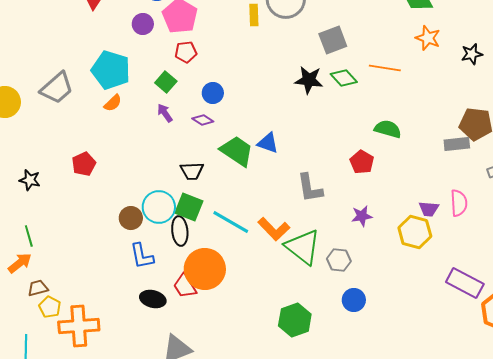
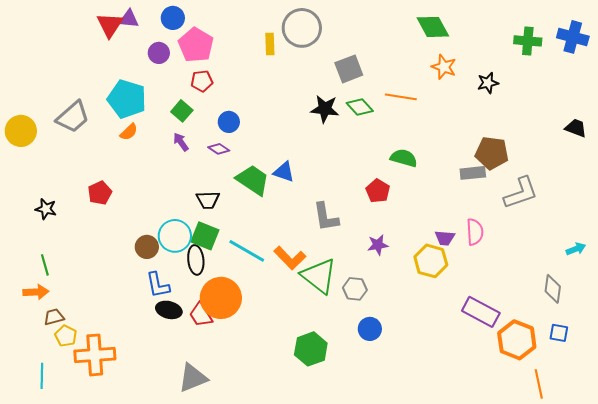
orange arrow: (20, 263) -> (36, 292), turned 35
black ellipse: (153, 299) -> (169, 310), moved

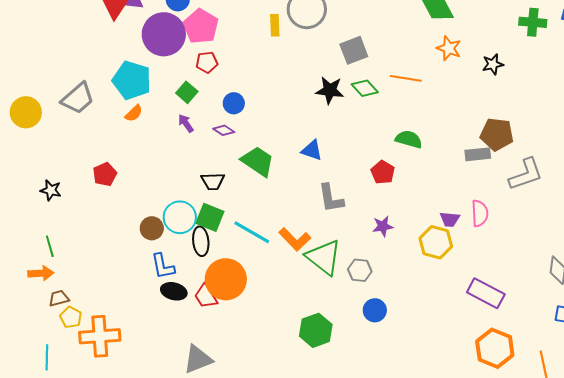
purple circle: (159, 53) -> (164, 34), size x2.0
blue triangle: (284, 172) -> (312, 150), moved
orange hexagon: (517, 340) -> (495, 348), moved

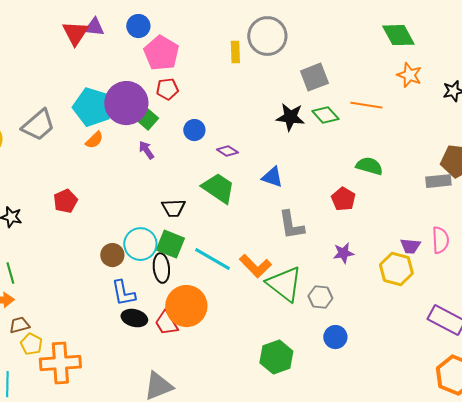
purple circle: (164, 34) -> (126, 103), moved
purple diamond: (224, 130) -> (227, 151), moved

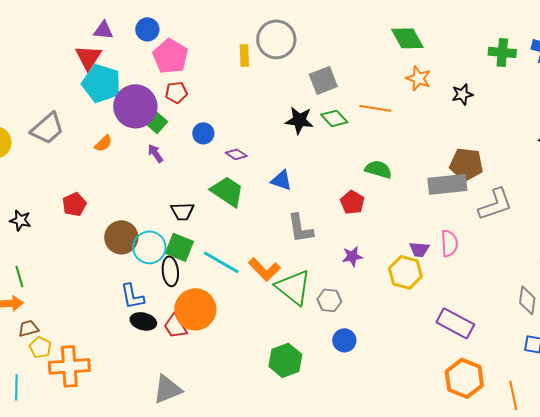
red triangle: (75, 33) -> (88, 57), moved
cyan pentagon: (92, 107) -> (101, 83), moved
gray rectangle: (438, 181) -> (447, 184), size x1.5
brown circle: (112, 255) -> (121, 237), moved, size x1.4

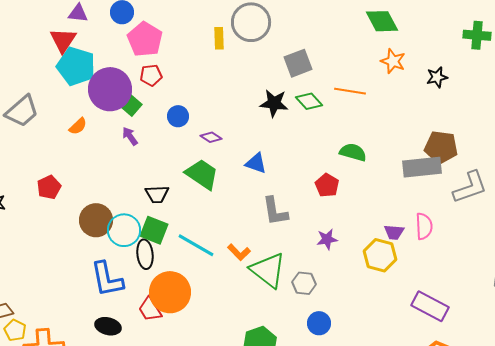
orange L-shape: (264, 269) -> (239, 252), size x0.7
blue L-shape: (132, 296) -> (107, 279), size x1.4
black ellipse: (143, 321) -> (108, 326), moved

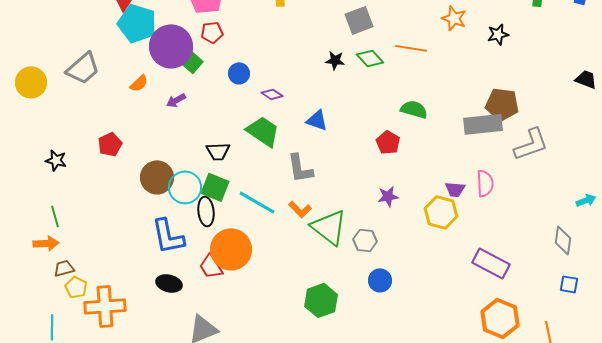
black star: (274, 103) -> (335, 60), size x0.7
purple arrow: (130, 136) -> (176, 100), moved, turned -84
gray L-shape: (275, 211) -> (300, 168), moved

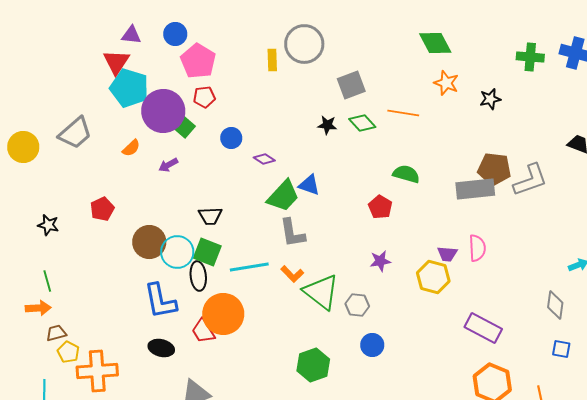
green trapezoid: (263, 131) -> (283, 196), moved, turned 99
gray L-shape: (531, 144) -> (530, 180), moved
cyan line: (257, 202) -> (249, 267), turned -39

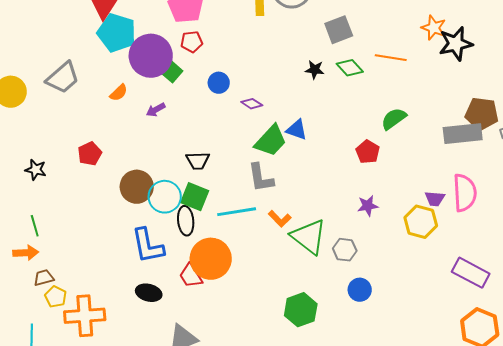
black star: (490, 99) -> (456, 44), moved, size x1.6
green semicircle: (406, 174) -> (394, 119), turned -52
gray L-shape: (292, 233) -> (261, 178), moved
pink semicircle: (477, 248) -> (465, 193), size x1.4

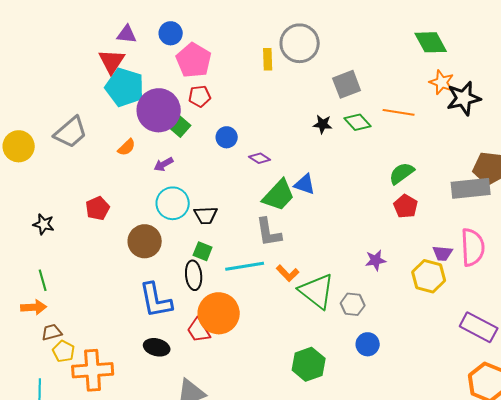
red pentagon: (368, 152) -> (406, 206), moved
cyan circle: (165, 197) -> (173, 203), moved
green square: (195, 197) -> (203, 251), size x0.7

